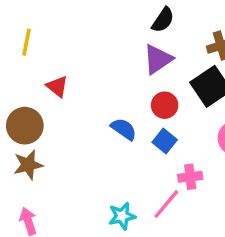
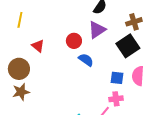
red circle: (165, 105) -> (74, 41), moved
blue semicircle: (124, 129) -> (86, 60), moved
blue square: (165, 141) -> (117, 78), moved, turned -32

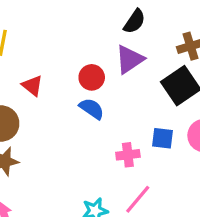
blue semicircle: (86, 60) -> (92, 109), moved
pink cross: (116, 99) -> (128, 155), moved

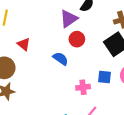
purple triangle: (130, 59) -> (69, 19), moved
red circle: (92, 77) -> (77, 39), moved

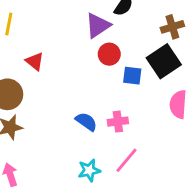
blue semicircle: (61, 59) -> (86, 122), moved
blue square: (105, 77) -> (132, 76), moved

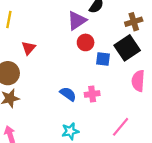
red triangle: (35, 61) -> (29, 48), turned 32
pink line: (126, 160) -> (121, 127), moved

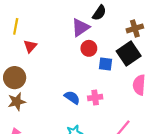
red triangle: (29, 48) -> (30, 46), moved

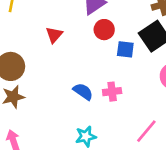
red triangle: (30, 46) -> (54, 35), moved

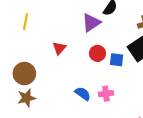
red circle: (104, 30) -> (97, 53), moved

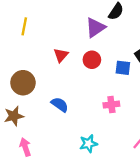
red circle: (97, 53) -> (92, 60), moved
blue semicircle: (83, 94) -> (60, 105), moved
brown star: (26, 98) -> (14, 116), moved

